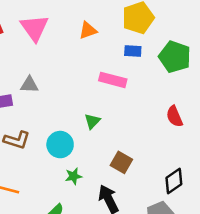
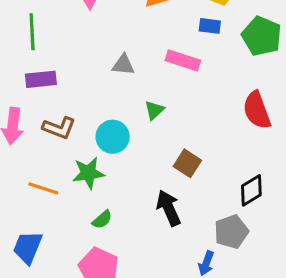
gray triangle: (29, 85) -> (123, 65), moved
red semicircle: (174, 116) -> (257, 110), size x1.4
green star: (73, 176) -> (88, 173), moved, size x1.5

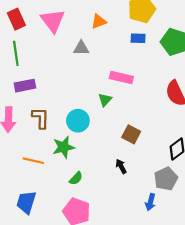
pink rectangle: (183, 60) -> (121, 78), moved
gray triangle: (123, 65) -> (81, 48), moved
brown L-shape: (59, 128) -> (41, 118), turned -105
black arrow: (169, 208) -> (121, 166), size x0.6

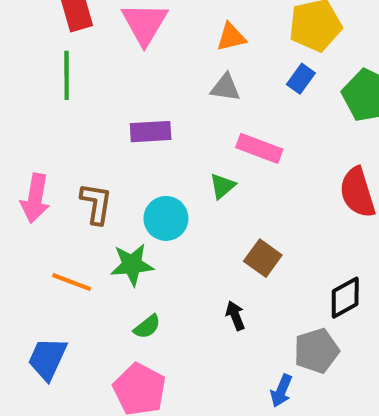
blue rectangle: (138, 38) -> (301, 79), turned -64
gray triangle: (81, 48) -> (225, 88), moved
purple rectangle: (25, 86) -> (151, 132), moved

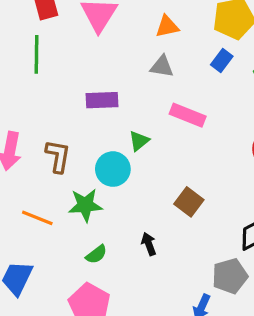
green triangle: (222, 186) -> (139, 141), moved
black arrow: (235, 316) -> (149, 244), moved

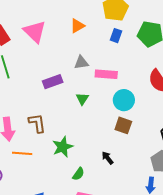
gray triangle: (162, 66) -> (81, 63), moved
cyan circle: (113, 169) -> (124, 100), moved
orange line: (37, 218) -> (22, 153), moved

